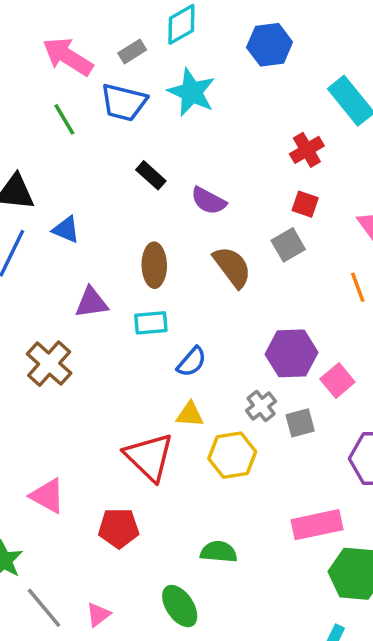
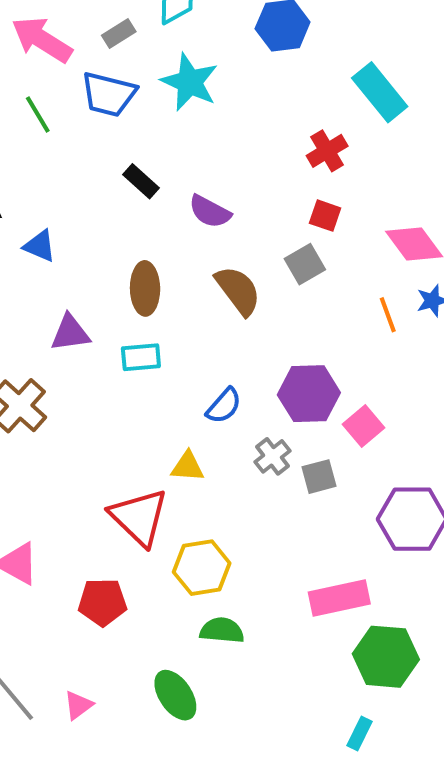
blue semicircle: (192, 362) -> (224, 406), moved
yellow hexagon: (232, 455) -> (202, 568), moved

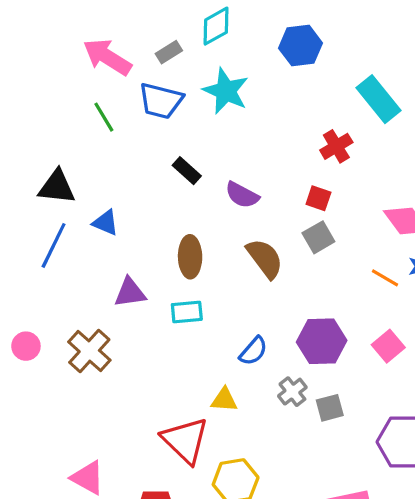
red square: (325, 216) -> (318, 198), moved
orange line: (388, 315) -> (385, 278), turned -40
pink square: (364, 426) -> (388, 346), moved

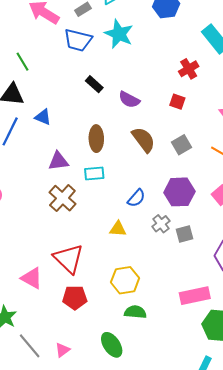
green line: (104, 117) -> (22, 62), moved
gray square: (318, 237) -> (181, 145), moved
brown cross: (89, 351) -> (62, 198), moved
red triangle: (185, 440) -> (69, 259), moved

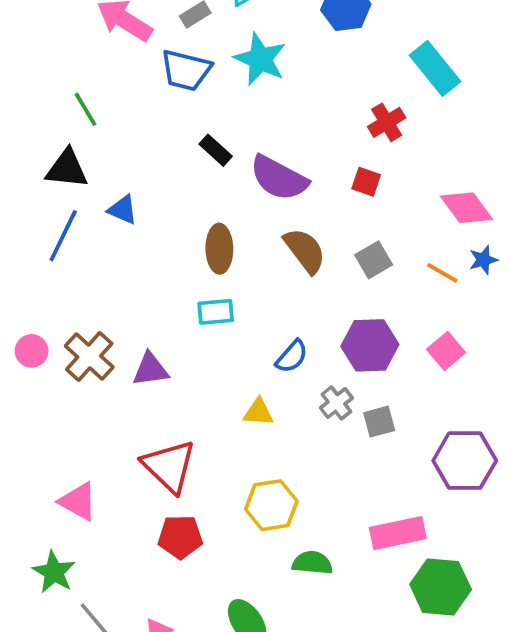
purple semicircle: (129, 100) -> (279, 178), size x1.5
purple triangle: (58, 161) -> (151, 370), moved
brown cross: (62, 198) -> (89, 357), moved
pink triangle: (32, 278) -> (78, 501), moved
green semicircle: (135, 312) -> (312, 563), moved

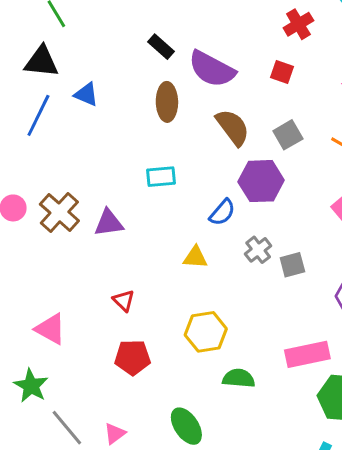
brown ellipse: (219, 249) -> (167, 102), moved
purple hexagon: (370, 345) -> (261, 181), moved
red triangle: (169, 466) -> (124, 301), size x0.5

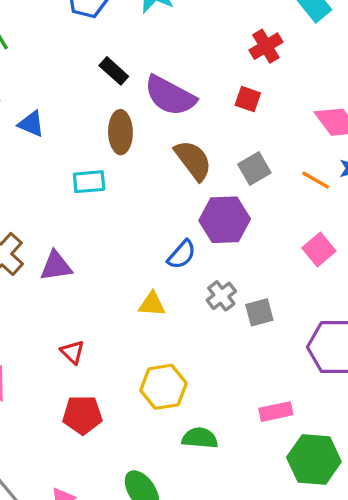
cyan rectangle: (161, 177) -> (89, 182), moved
pink rectangle: (307, 354) -> (276, 412), size x0.7

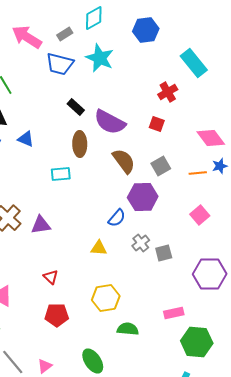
orange line: (316, 180) -> (198, 173), turned -36

